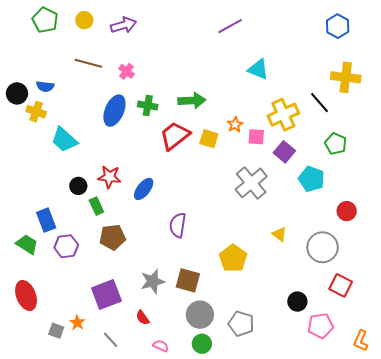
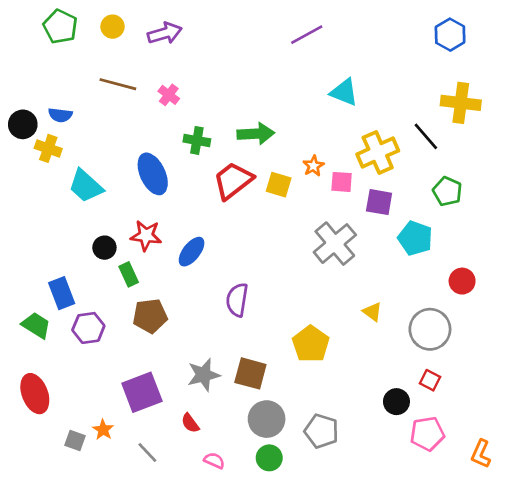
blue ellipse: (114, 111) -> (153, 174), moved, turned -48
purple square: (284, 152) -> (379, 202), turned -30
red square: (341, 285) -> (430, 380), moved, size x0.7

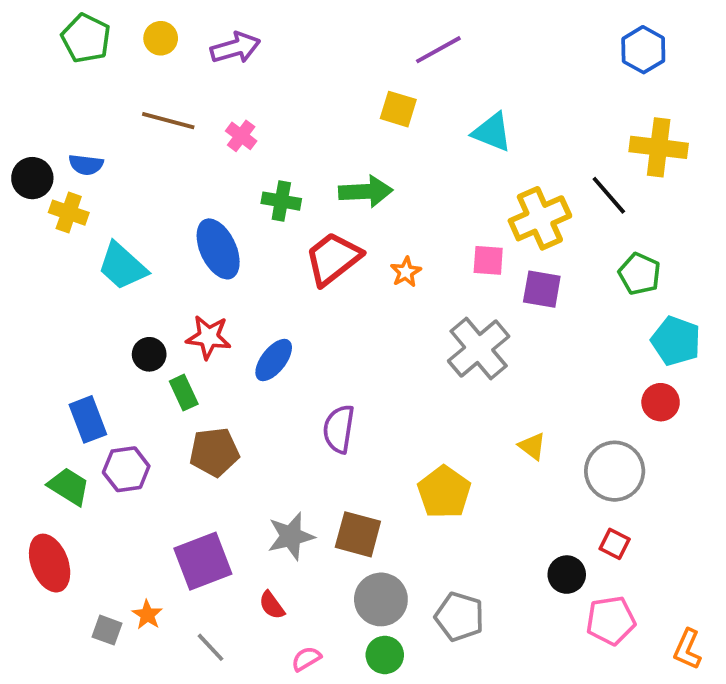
orange star: (313, 166) -> (406, 272), moved
yellow square: (279, 185) -> (398, 109), moved
cyan pentagon: (415, 238) -> (676, 341), moved
green trapezoid: (36, 325) -> (69, 486), moved
pink semicircle: (214, 461) -> (306, 659), turned -55

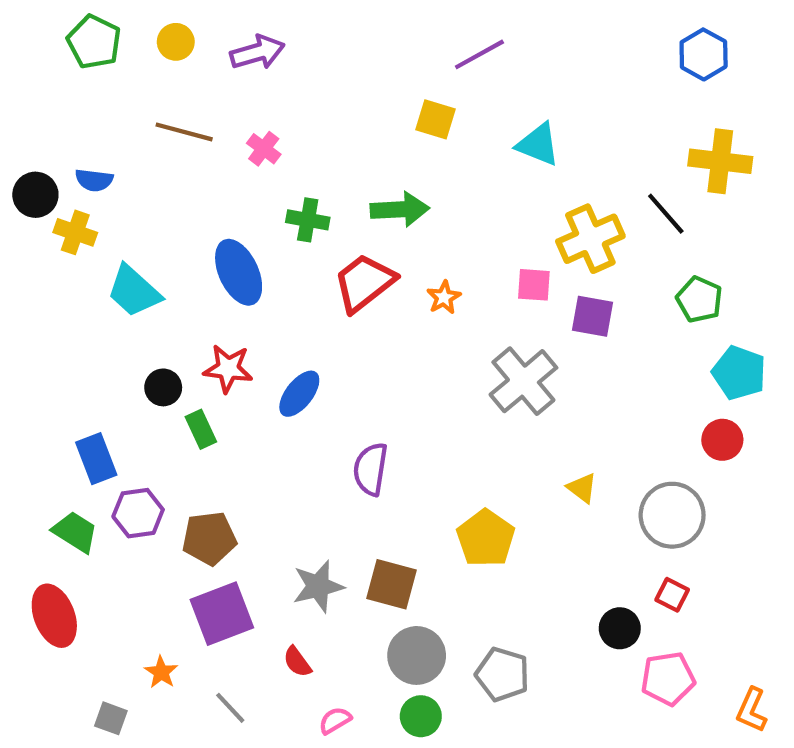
brown pentagon: (214, 452) -> (209, 538), moved
gray square: (107, 630) -> (111, 718), moved

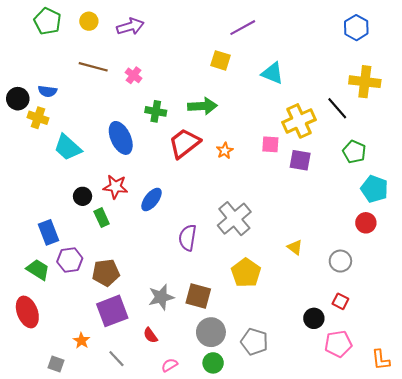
gray cross: (523, 381) -> (234, 219), moved
gray circle: (672, 515) -> (340, 261), size x0.7
orange L-shape: (752, 710) -> (381, 360), turned -30

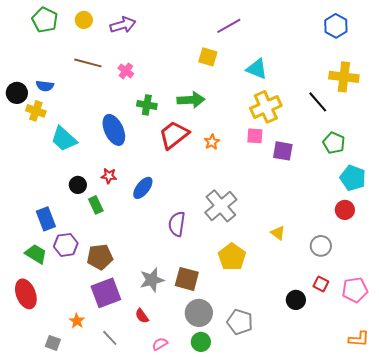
yellow cross: (299, 121) -> (266, 107), moved
red star: (115, 187) -> (109, 176), size x0.7
pink pentagon: (338, 344) -> (355, 290), moved
orange L-shape: (381, 360) -> (359, 339), turned -80

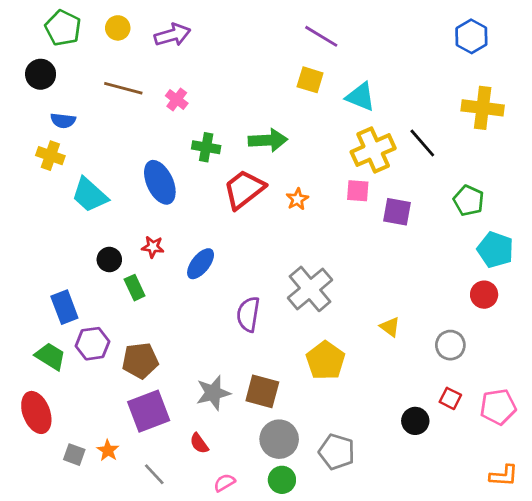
purple line: (229, 26) -> (321, 36), turned 60
yellow square: (208, 57) -> (310, 80), moved
black circle: (17, 93) -> (41, 74), moved
black line: (318, 102) -> (422, 143), moved
gray square: (53, 343) -> (74, 455), moved

